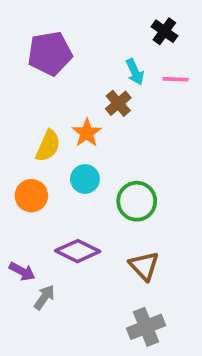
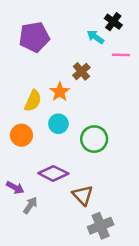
cyan arrow: (135, 72) -> (95, 37), moved, turned 150
brown triangle: (144, 266) -> (83, 195), moved

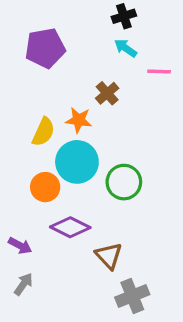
black cross: (113, 22) -> (124, 16), moved, turned 36
orange star: (60, 92) -> (79, 120), turned -30
cyan circle: (58, 124) -> (77, 162), size x1.6
orange circle: (21, 135) -> (45, 187), moved
gray arrow: (30, 205) -> (23, 284), moved

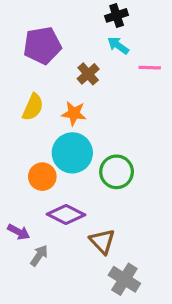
brown cross: (107, 93) -> (88, 74), moved
yellow semicircle: (43, 132) -> (33, 107), moved
gray arrow: (23, 284) -> (39, 256), moved
gray cross: (132, 296) -> (124, 279), turned -36

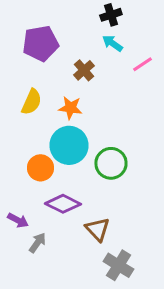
pink line: (150, 68) -> (142, 64), turned -36

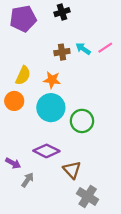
black cross: (111, 15) -> (62, 12), moved
purple pentagon: (41, 43) -> (23, 19), moved
cyan arrow: (112, 43) -> (83, 49), moved
brown cross: (84, 70) -> (62, 52), turned 32
orange circle: (41, 168) -> (14, 101), moved

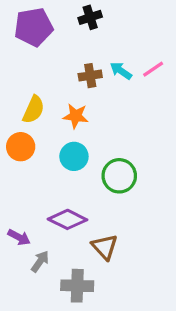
cyan circle: (51, 108) -> (74, 156), size x0.7
gray cross: (88, 197) -> (77, 286), moved, turned -30

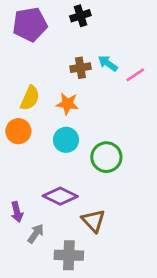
pink line: (153, 69) -> (135, 75), moved
purple arrow: (19, 237) -> (17, 212), turned 48

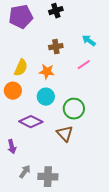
cyan arrow: (108, 63) -> (89, 41), moved
pink line: (135, 75) -> (84, 65), moved
purple diamond: (60, 196) -> (31, 122), moved
brown triangle: (93, 221) -> (65, 134), moved
gray arrow: (36, 234) -> (25, 172), moved

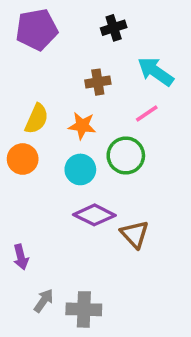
black cross: (56, 11) -> (114, 28), moved
cyan arrow: (89, 41) -> (156, 72), size x1.5
green circle: (74, 109) -> (126, 155), moved
purple diamond: (31, 122) -> (94, 215), moved
brown triangle: (65, 134) -> (135, 234), moved

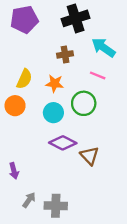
black cross: (114, 28) -> (76, 18), size x1.6
pink line: (147, 114) -> (98, 75), turned 56

